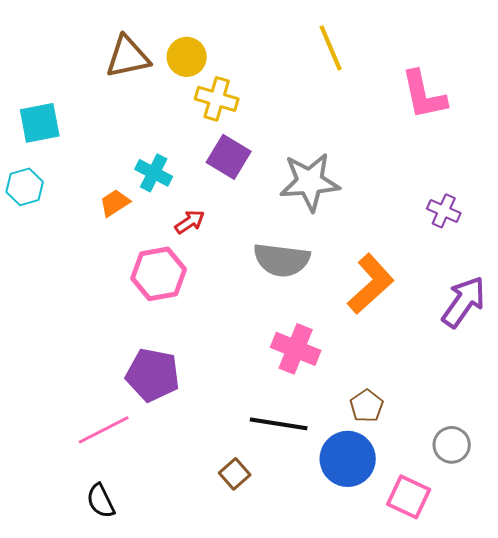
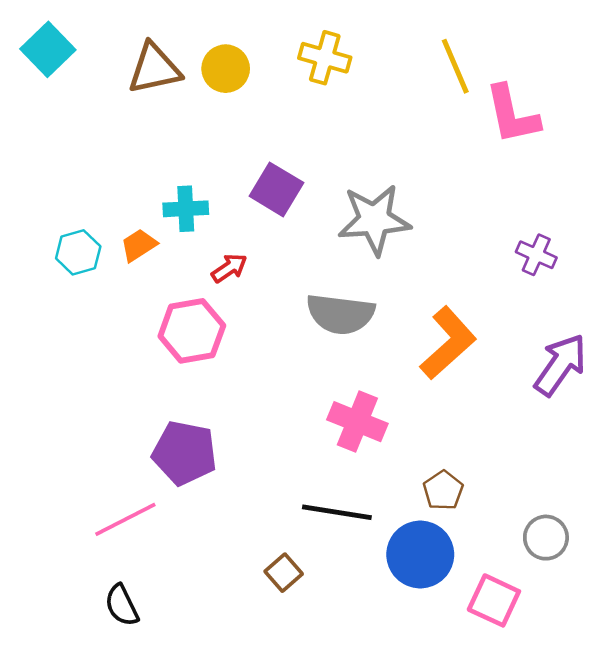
yellow line: (331, 48) -> (455, 66), moved
yellow cross: (217, 99) -> (325, 58), moved
cyan square: (40, 123) -> (48, 49), moved, turned -33
cyan cross: (154, 173) -> (186, 209), turned -30
cyan hexagon: (25, 187) -> (78, 252), moved

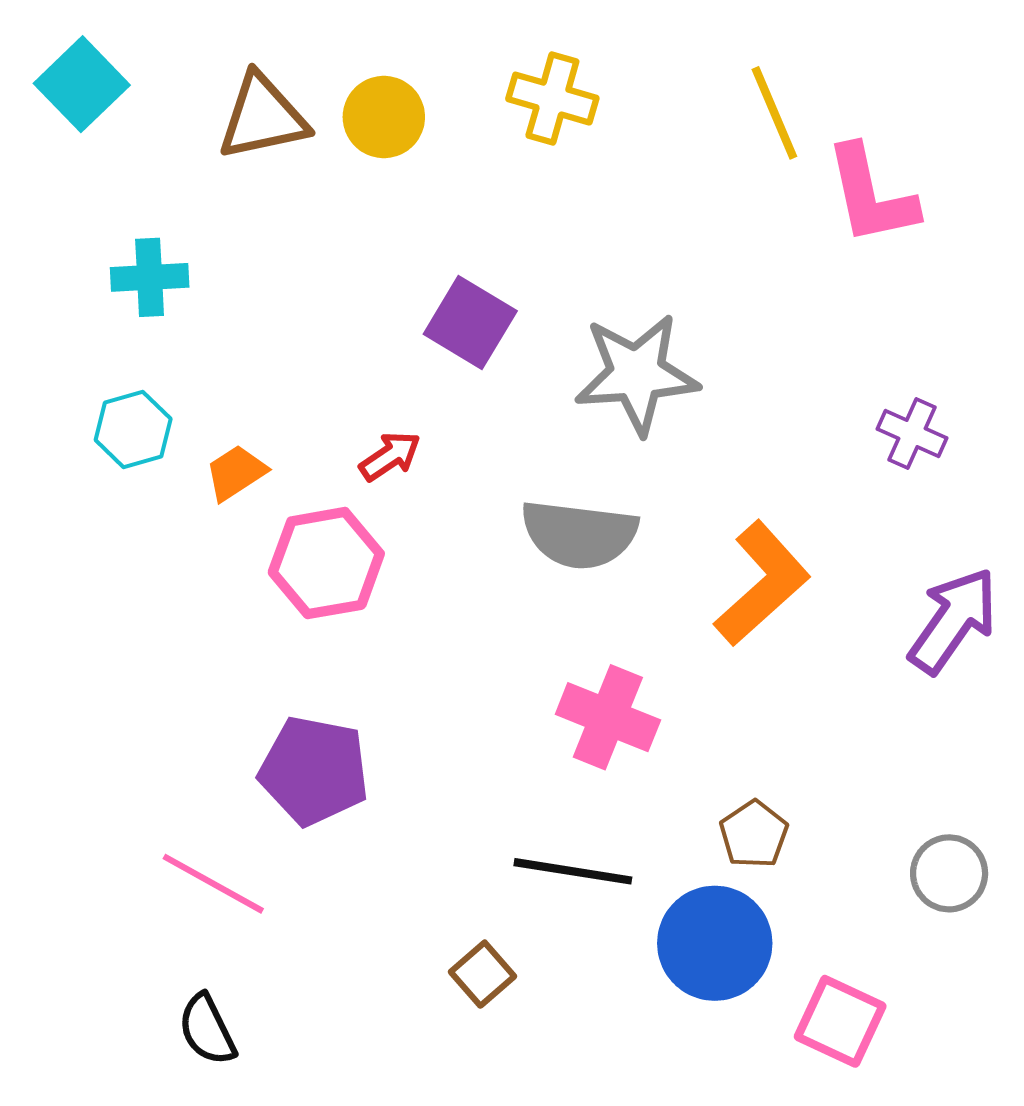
cyan cross: (186, 209) -> (150, 277), moved
orange trapezoid: (139, 245) -> (236, 473), moved
pink line: (125, 519) -> (213, 884), turned 56
gray circle: (546, 538) -> (949, 873), moved

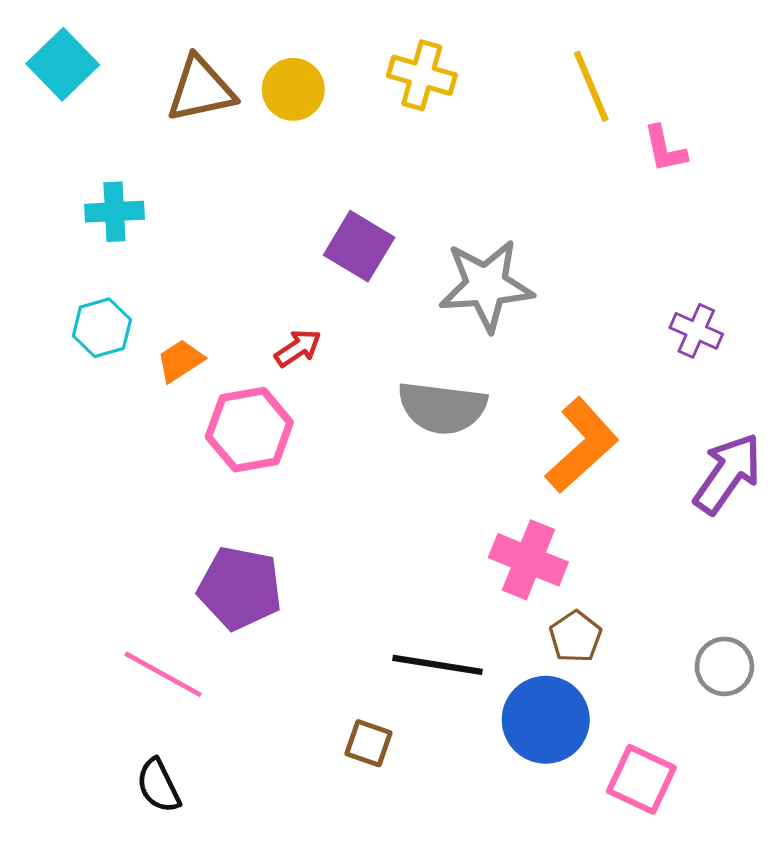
pink L-shape: (871, 195) -> (665, 149), size x0.6
pink cross: (608, 717) -> (528, 560), moved
brown square: (483, 974) -> (368, 743), turned -30

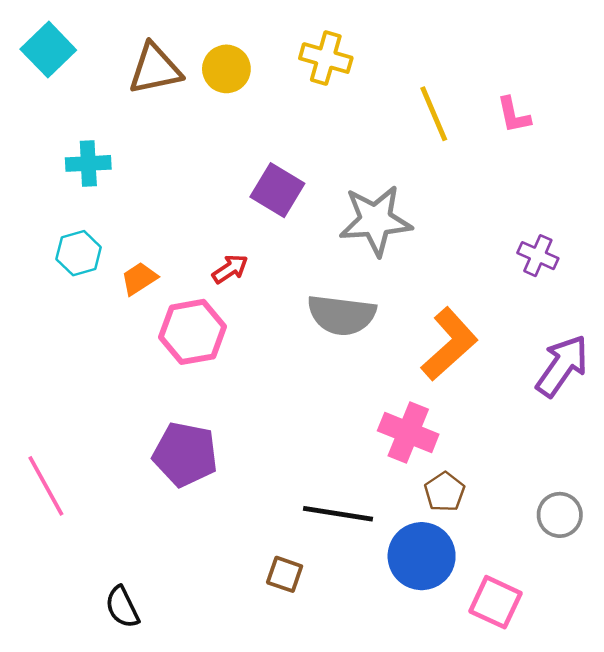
yellow line: (591, 86) -> (434, 114), moved
pink line: (163, 674) -> (46, 486), moved, turned 32

